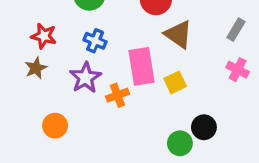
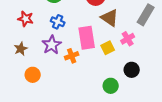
gray rectangle: (236, 30) -> (146, 15), size x1.5
brown star: (36, 68) -> (21, 49), moved
pink cross: (238, 70) -> (128, 39), moved, turned 32
black circle: (204, 127) -> (132, 70), moved

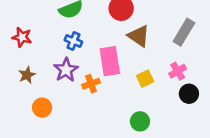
red star: (26, 19) -> (22, 37), moved
pink cross: (128, 39) -> (178, 71), moved
yellow square: (108, 48) -> (145, 79), moved
black circle: (132, 70) -> (189, 94), moved

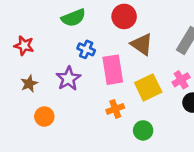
blue cross: (73, 41) -> (86, 49), moved
yellow square: (145, 79) -> (148, 87), size x1.5
orange cross: (91, 84) -> (115, 109), moved

